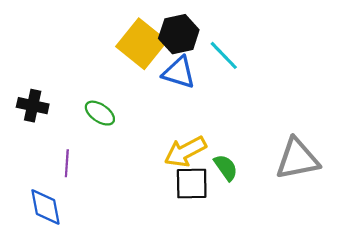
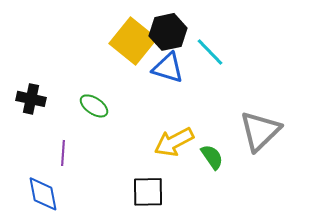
gray triangle: (297, 159) -> (260, 131), moved, turned -33
black square: (192, 184) -> (148, 192), moved

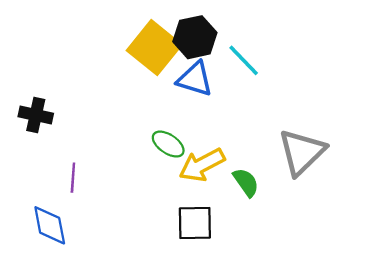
green ellipse: (94, 106) -> (168, 144), moved
black square: (148, 192) -> (195, 223), moved

